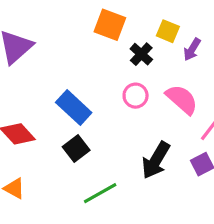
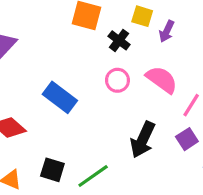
black square: (76, 148) -> (52, 170), moved, turned -30

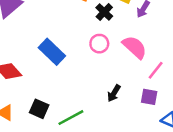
purple square: (187, 139) -> (149, 97), turned 36
black arrow: (143, 140) -> (114, 93), size x0.6

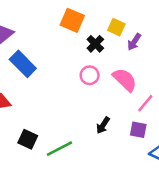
blue rectangle: (52, 52) -> (23, 64), moved

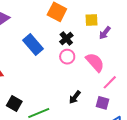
yellow square: (116, 27) -> (92, 20), turned -32
black cross: (95, 44) -> (66, 39), moved
blue rectangle: (23, 64) -> (33, 45), moved

